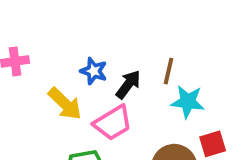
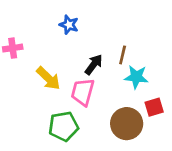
blue star: (94, 71) -> (69, 25), moved
pink trapezoid: (113, 123) -> (83, 92), turned 136

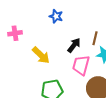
pink trapezoid: (83, 92) -> (81, 65), moved

